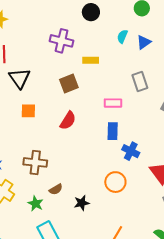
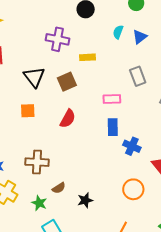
black triangle: (20, 78) -> (34, 77), moved
orange circle: (115, 182) -> (133, 189), moved

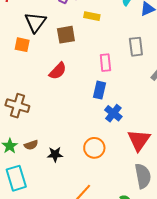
pink rectangle: (112, 99) -> (105, 63), turned 72
orange square: (28, 111) -> (22, 45), moved
brown semicircle: (59, 188) -> (31, 145), moved
orange circle: (133, 189) -> (94, 148), moved

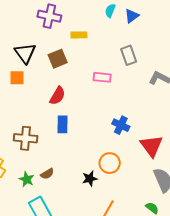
pink rectangle: (105, 63) -> (102, 77), turned -66
blue rectangle: (100, 90) -> (63, 124), moved
black star: (55, 154) -> (90, 179), moved

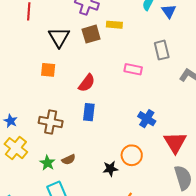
blue triangle: (132, 16) -> (169, 11), turned -35
brown square: (58, 59) -> (91, 34), moved
orange square: (17, 78) -> (48, 70), moved

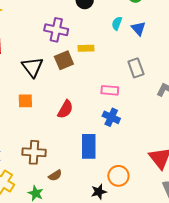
blue rectangle: (89, 112) -> (89, 146), moved, size x1.4
blue cross: (147, 119) -> (111, 117), moved
brown semicircle: (69, 160) -> (55, 175), moved

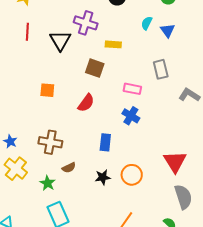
brown square: (64, 60) -> (95, 68), moved, turned 36
black triangle: (32, 67) -> (60, 40), moved
blue rectangle: (89, 146) -> (105, 142), size x0.7
black star: (99, 192) -> (103, 177), moved

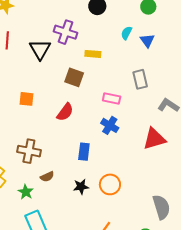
red triangle: (175, 162) -> (154, 139), moved, turned 45

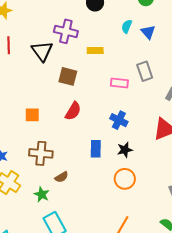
brown square: (74, 77) -> (68, 76), moved
pink rectangle: (112, 98) -> (119, 83), moved
orange square: (26, 99) -> (32, 115), moved
black star: (81, 187) -> (125, 150), moved

